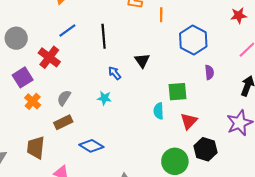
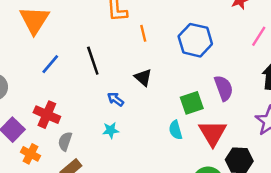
orange line: (161, 15) -> (143, 33), moved
red cross: (49, 57) -> (47, 115), moved
purple semicircle: (209, 72) -> (224, 88), moved, size x1.5
red triangle: (189, 121) -> (213, 133), size x1.4

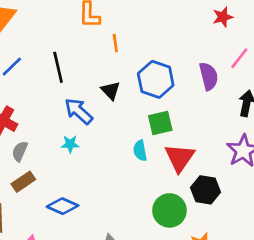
blue hexagon: (195, 40) -> (156, 79), moved
purple semicircle: (224, 88) -> (209, 76), moved
blue arrow: (116, 99) -> (79, 111), size x1.6

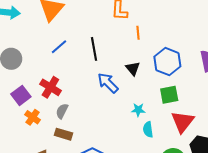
cyan star: (70, 144) -> (138, 110), moved
cyan semicircle: (140, 150) -> (148, 129), moved
brown rectangle: (23, 182) -> (64, 134), turned 48

